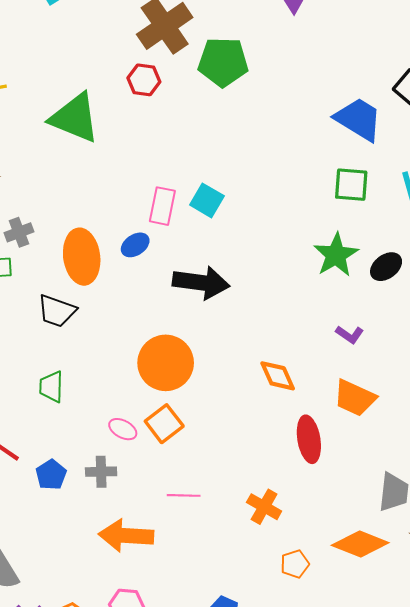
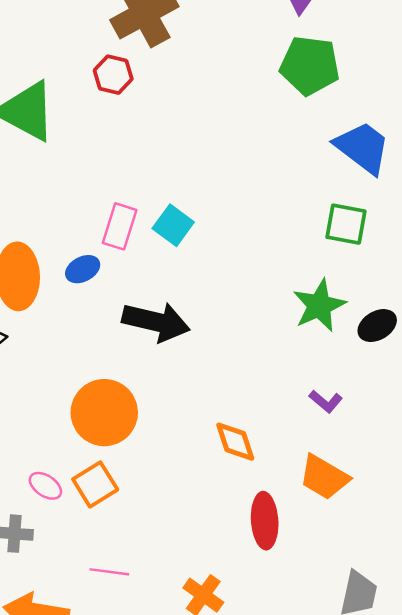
green pentagon: (223, 62) -> (310, 65), moved

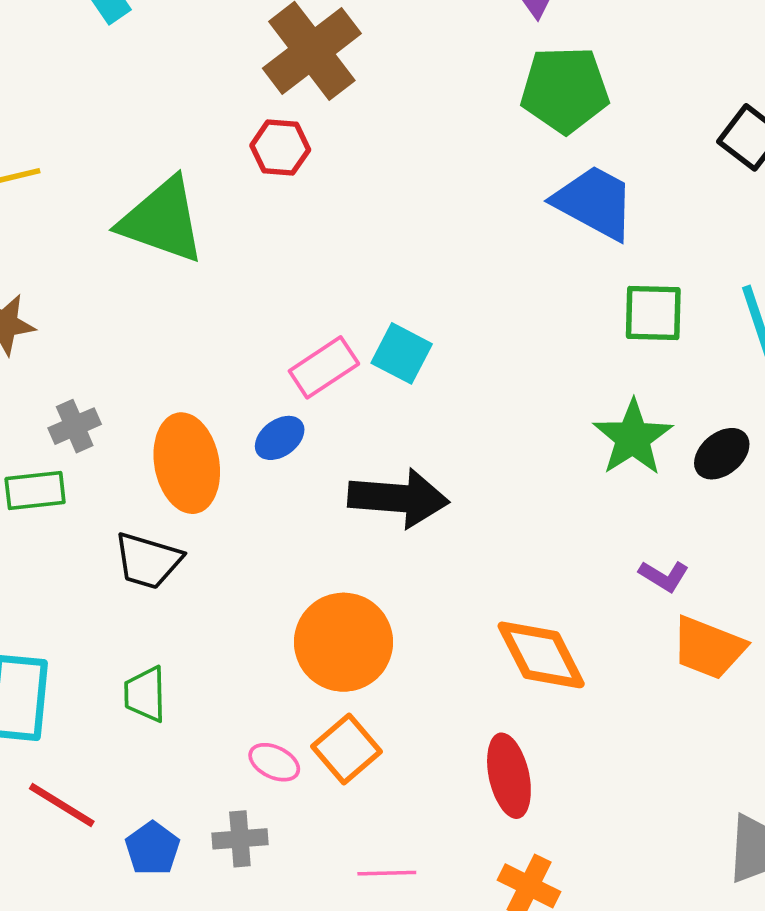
blue trapezoid: (363, 147) -> (594, 202), moved
pink rectangle: (120, 226) -> (324, 367), turned 48
orange diamond: (235, 442) -> (541, 655), size x1.4
orange trapezoid: (324, 477) -> (708, 648), moved
red ellipse: (265, 521) -> (509, 776), moved

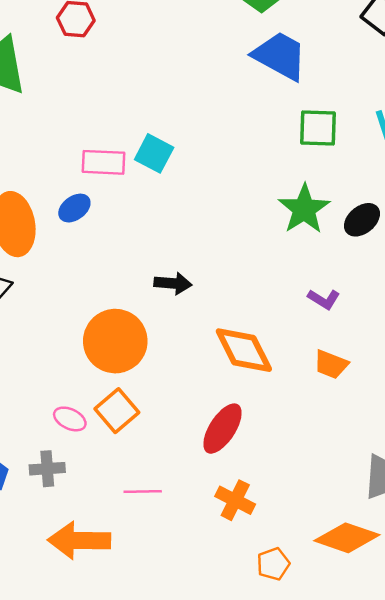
pink rectangle: (324, 367) -> (104, 162), turned 36
black arrow: (398, 498) -> (173, 283), moved, size x0.6
orange trapezoid: (708, 648) -> (331, 364), moved, size x0.7
red ellipse: (509, 776) -> (222, 429), turned 45

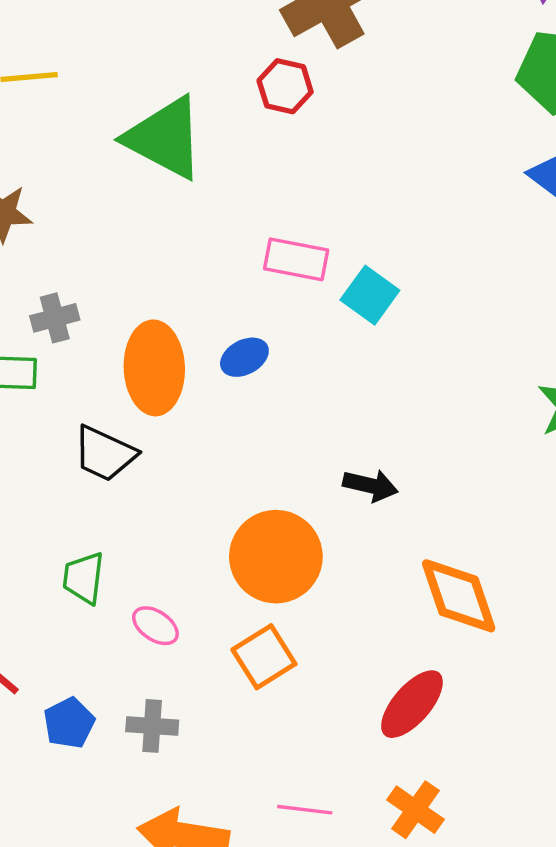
pink rectangle: (104, 162) -> (296, 259), moved
pink ellipse: (70, 419) -> (155, 626), moved
pink line: (143, 491) -> (305, 810), moved

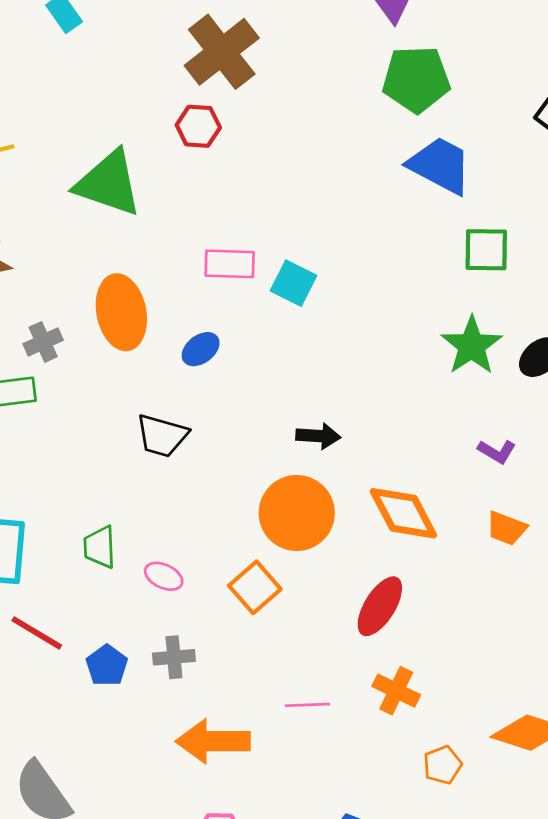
orange ellipse: (154, 368) -> (121, 312), moved
black trapezoid: (105, 454) -> (162, 436), moved
orange circle: (276, 557) -> (297, 513), moved

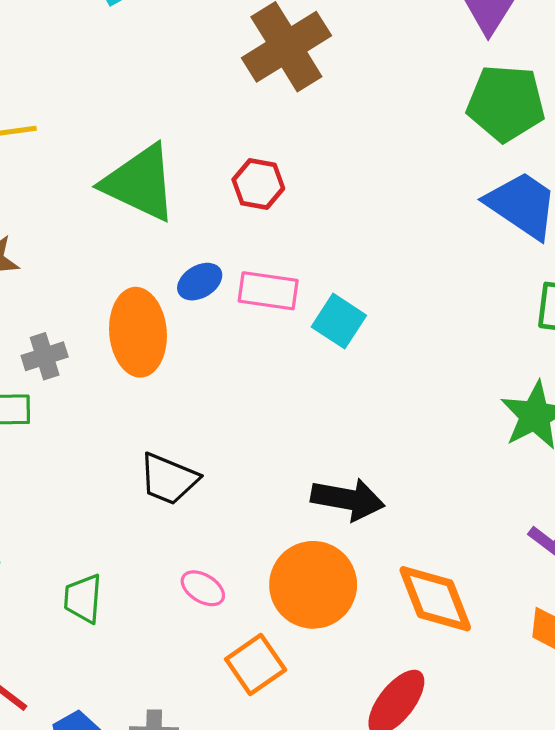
red hexagon: (198, 126) -> (258, 184), moved
blue ellipse: (201, 349) -> (200, 282), moved
black arrow: (318, 436) -> (348, 499), size x1.4
pink ellipse: (164, 576) -> (203, 588), moved

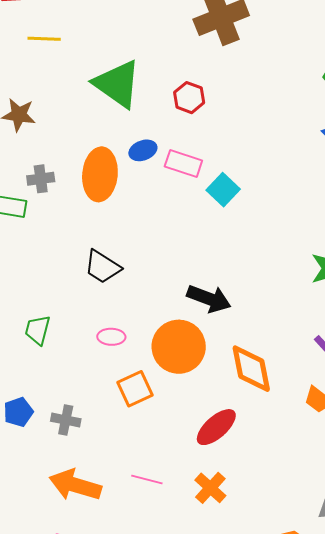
pink ellipse: (203, 588) -> (111, 337), turned -40

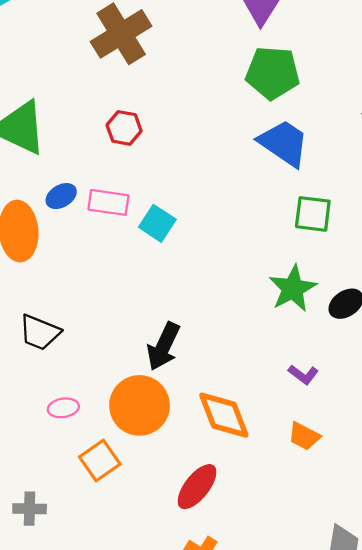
red hexagon: (189, 98) -> (124, 128), moved
black arrow: (209, 299) -> (163, 346), turned 105

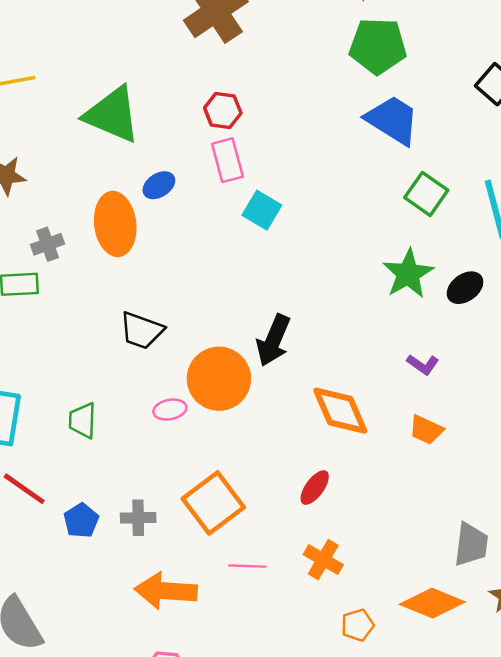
pink rectangle: (108, 202) -> (227, 160), moved, turned 69
green square: (313, 214) -> (426, 194), turned 30
orange circle: (140, 405) -> (219, 379), moved
orange square: (100, 461) -> (213, 503), moved, size x1.4
red ellipse: (197, 487) -> (315, 488), size x0.7

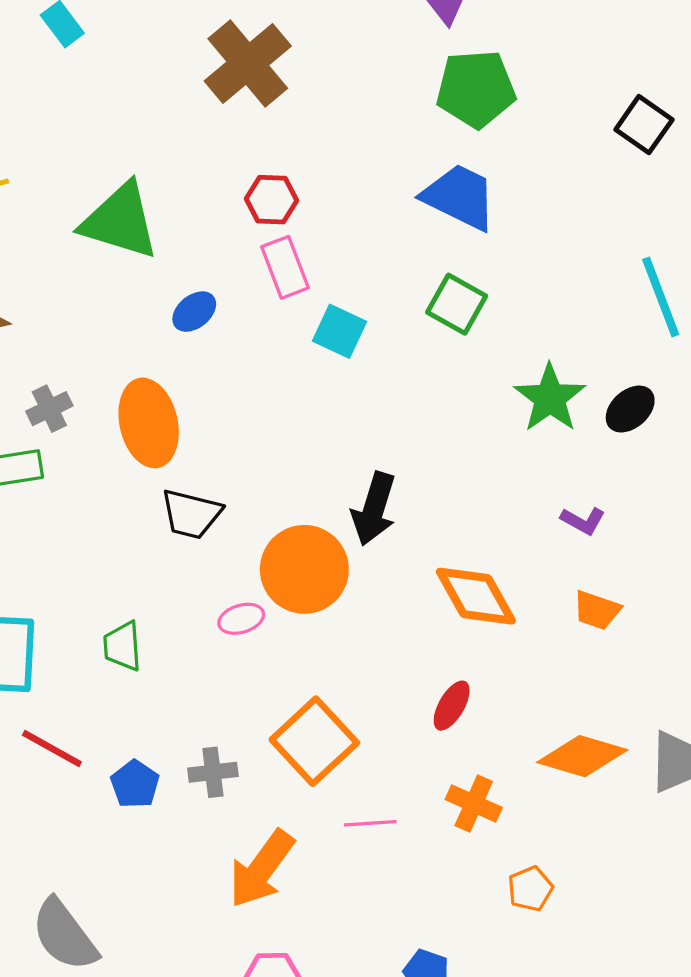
blue trapezoid: (393, 120) -> (460, 197), moved
green square: (426, 194) -> (457, 304), moved
orange ellipse: (115, 224) -> (149, 423), moved
orange arrow: (166, 591) -> (261, 869), turned -52
orange diamond: (432, 603) -> (582, 756), moved

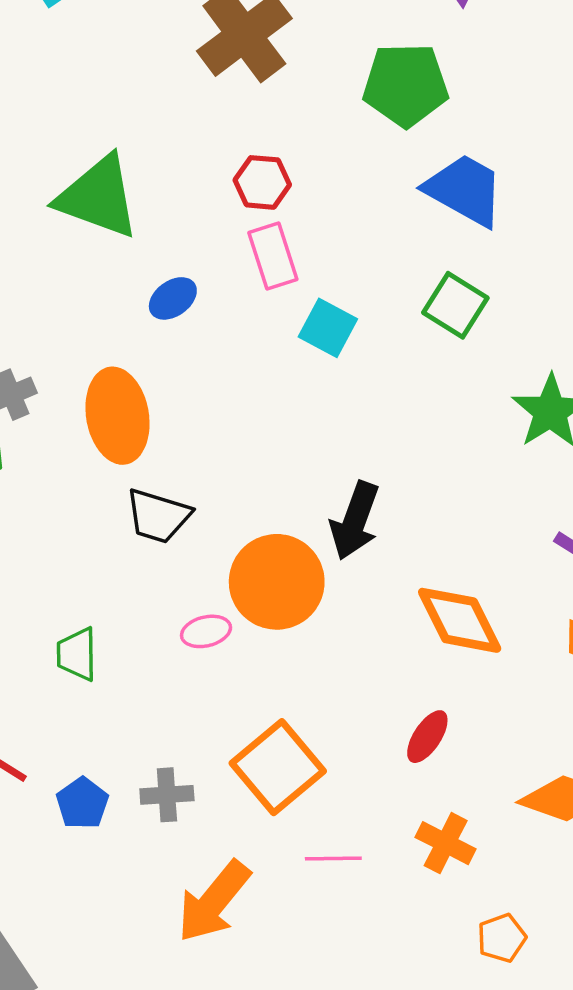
green pentagon: (476, 89) -> (406, 85), moved

